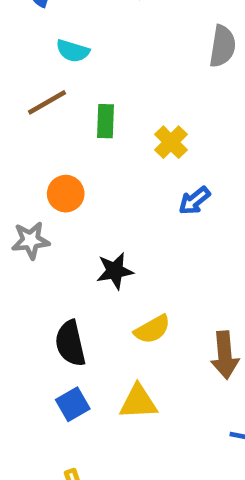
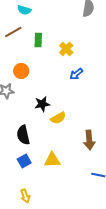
yellow semicircle: (152, 329) -> (58, 118), moved

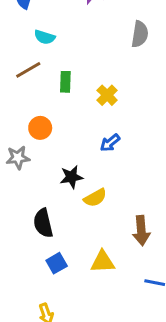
blue arrow: (76, 74) -> (110, 143), moved
yellow triangle: (52, 160) -> (103, 262), moved
blue square: (24, 161) -> (57, 263), moved

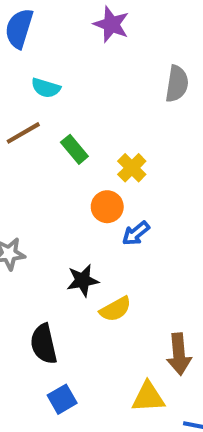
green rectangle: (65, 82) -> (74, 149), turned -42
orange circle: (40, 128) -> (107, 207), moved
yellow triangle: (103, 262) -> (148, 397), moved

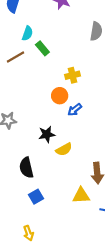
cyan semicircle: (46, 88) -> (27, 33), turned -88
green rectangle: (74, 149) -> (42, 48), moved
yellow cross: (132, 168) -> (73, 75), turned 32

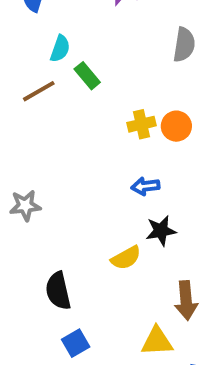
orange circle: (60, 96) -> (176, 126), moved
blue arrow: (75, 110) -> (145, 186), turned 32
black star: (47, 134) -> (161, 231), moved

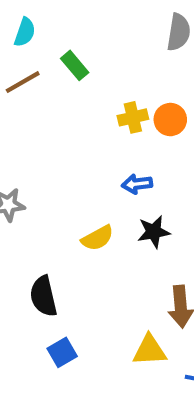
cyan semicircle: (60, 49) -> (25, 32), moved
yellow semicircle: (126, 258) -> (98, 238), moved

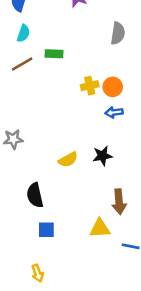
green rectangle: (75, 65) -> (54, 54), turned -48
blue arrow: (137, 184) -> (114, 112), moved
blue square: (62, 352) -> (46, 230), turned 30

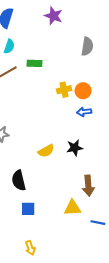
yellow arrow: (37, 273) -> (30, 248), moved

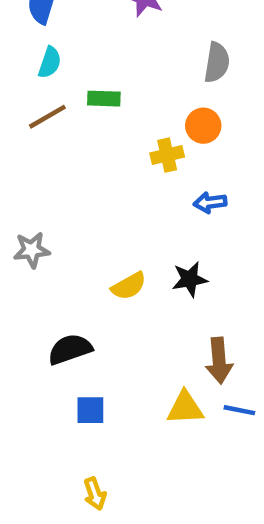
orange circle: (83, 91) -> (203, 126), moved
black semicircle: (19, 180) -> (70, 349), turned 84
blue line: (98, 223) -> (239, 410), moved

